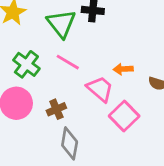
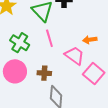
pink line: (68, 62) -> (49, 38), turned 48
brown cross: (56, 109) -> (44, 73), turned 32

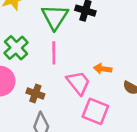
pink square: (94, 74) -> (95, 111), turned -35

